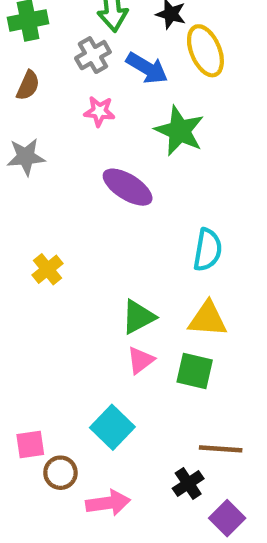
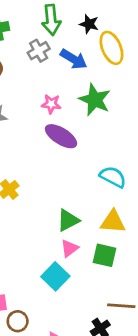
pink star: (99, 111) -> (51, 104), moved
cyan semicircle: (208, 250) -> (113, 177), turned -72
cyan square: (112, 427) -> (55, 276), moved

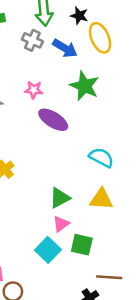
gray cross: (39, 51) -> (32, 40), turned -36
pink star: (51, 104) -> (34, 90), moved
green square: (104, 255) -> (82, 245), moved

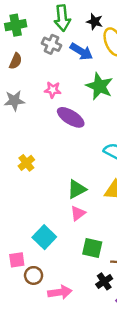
green square: (82, 245) -> (92, 248), moved
cyan square: (48, 250) -> (44, 237), moved

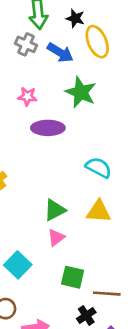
purple ellipse: (71, 117) -> (48, 128), turned -32

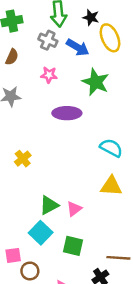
pink star: (27, 96) -> (49, 75), moved
green triangle: (55, 210) -> (49, 205), moved
green square: (73, 277) -> (73, 246), moved

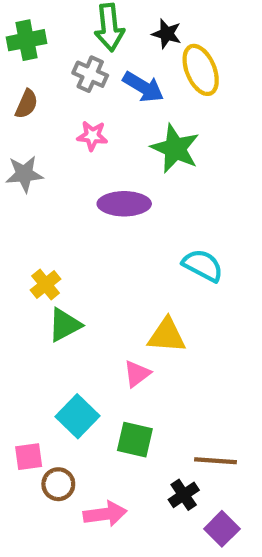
yellow triangle: (111, 186) -> (167, 335), moved
green triangle: (49, 205) -> (65, 325), moved

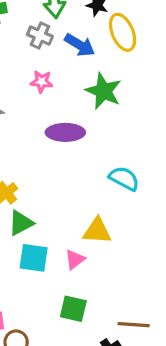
cyan square: (77, 416) -> (34, 258), moved, turned -36

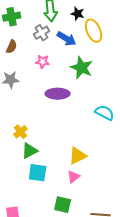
gray cross: (40, 35) -> (42, 33), turned 35
cyan semicircle: (124, 178) -> (105, 113), moved
yellow triangle: (97, 231) -> (78, 156), turned -30
pink triangle: (75, 259) -> (74, 177), moved

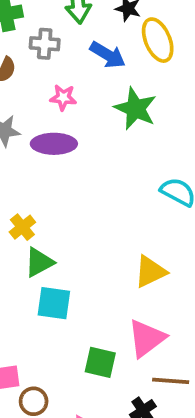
gray cross: (42, 33) -> (45, 44), moved, turned 35
purple ellipse: (58, 94) -> (54, 144), moved
yellow triangle: (78, 156) -> (150, 272), moved
pink triangle: (74, 177) -> (147, 338), moved, size x1.6

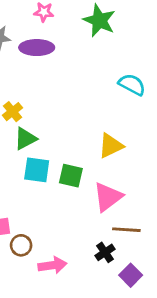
green square: (100, 362) -> (71, 176), moved

